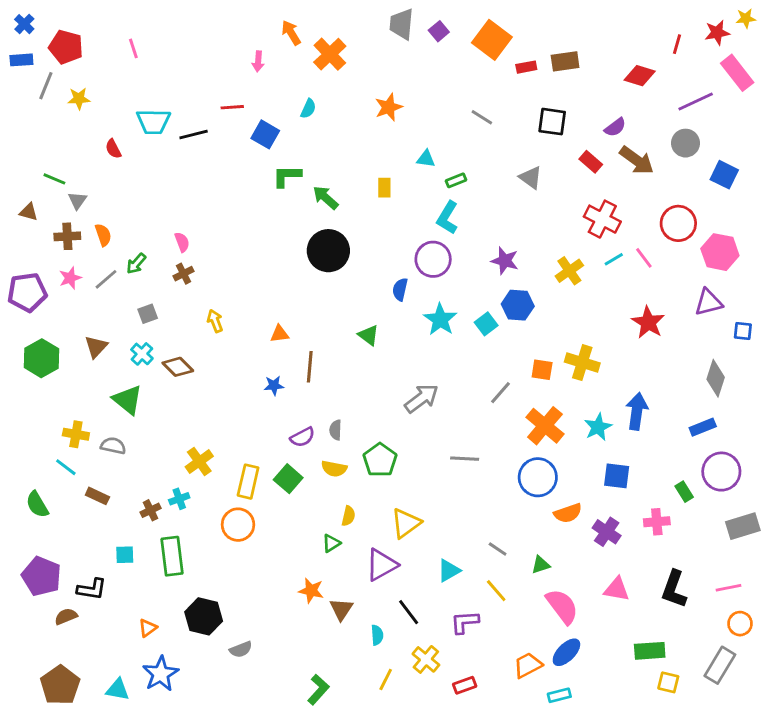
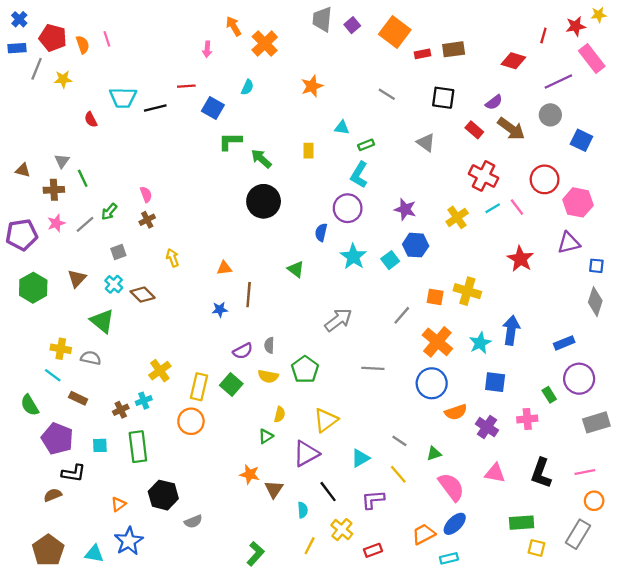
green line: (54, 179) -> (83, 178), moved, turned 42
orange semicircle: (103, 235) -> (83, 45), moved
gray diamond: (716, 378) -> (595, 302), moved
purple pentagon: (42, 576) -> (57, 439), moved

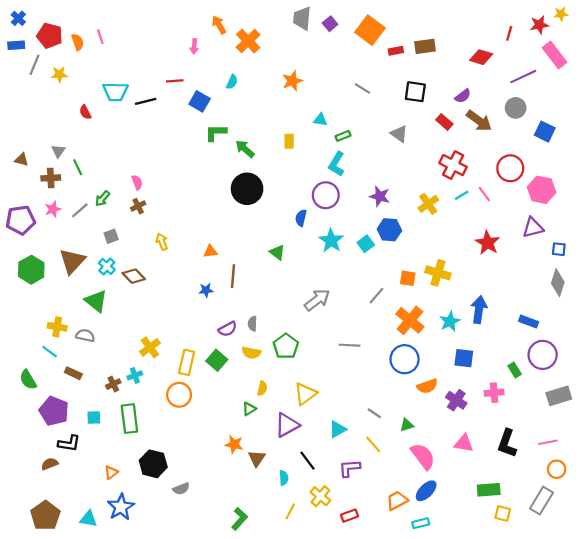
brown triangle: (77, 278) -> (72, 261), size x1.5
blue rectangle: (564, 343) -> (529, 321), turned 42

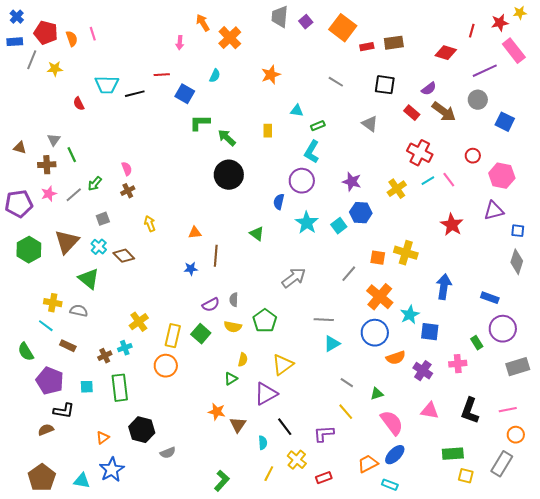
red circle: (510, 168) -> (473, 156), size x0.6
cyan star: (450, 321) -> (410, 315), moved
cyan triangle: (338, 429) -> (332, 344), moved
cyan rectangle: (421, 523) -> (390, 485), turned 35

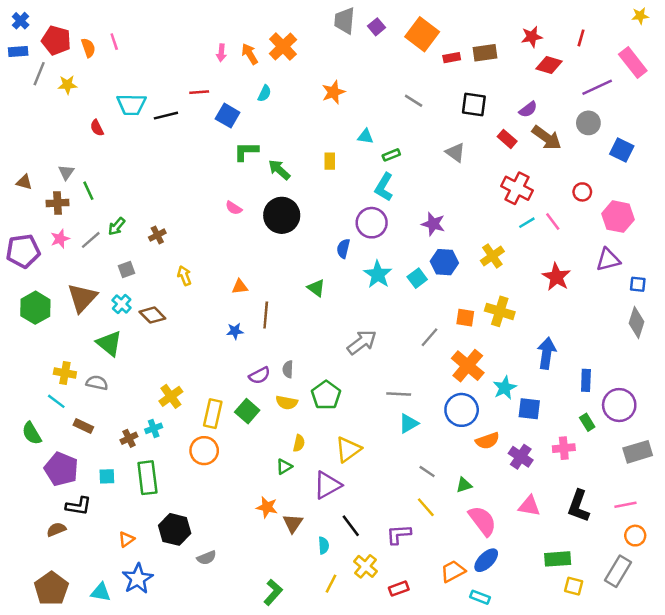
orange arrow: (203, 23) -> (250, 54), moved
red star: (500, 23) -> (532, 37), moved
pink semicircle: (127, 169) -> (234, 208), moved, turned 144
yellow cross: (397, 189) -> (492, 256), moved
blue rectangle: (490, 298) -> (586, 380), moved, turned 72

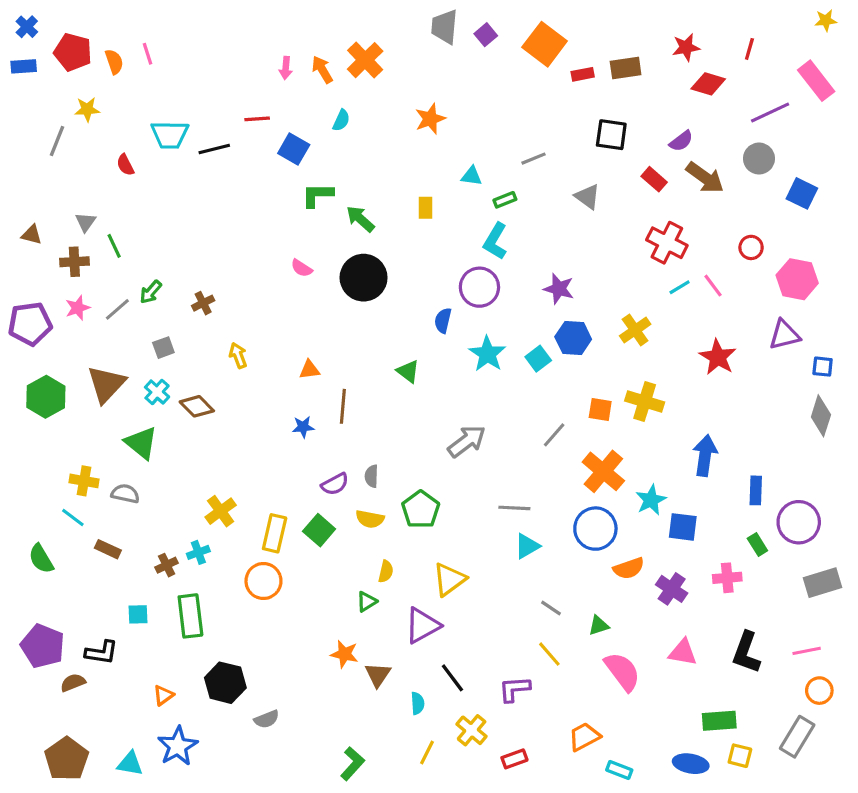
gray line: (39, 74) -> (57, 141), moved
gray line: (414, 101) -> (533, 159), moved, turned -54
purple pentagon: (61, 469) -> (43, 646), moved
blue ellipse: (486, 560) -> (691, 764), moved, turned 55

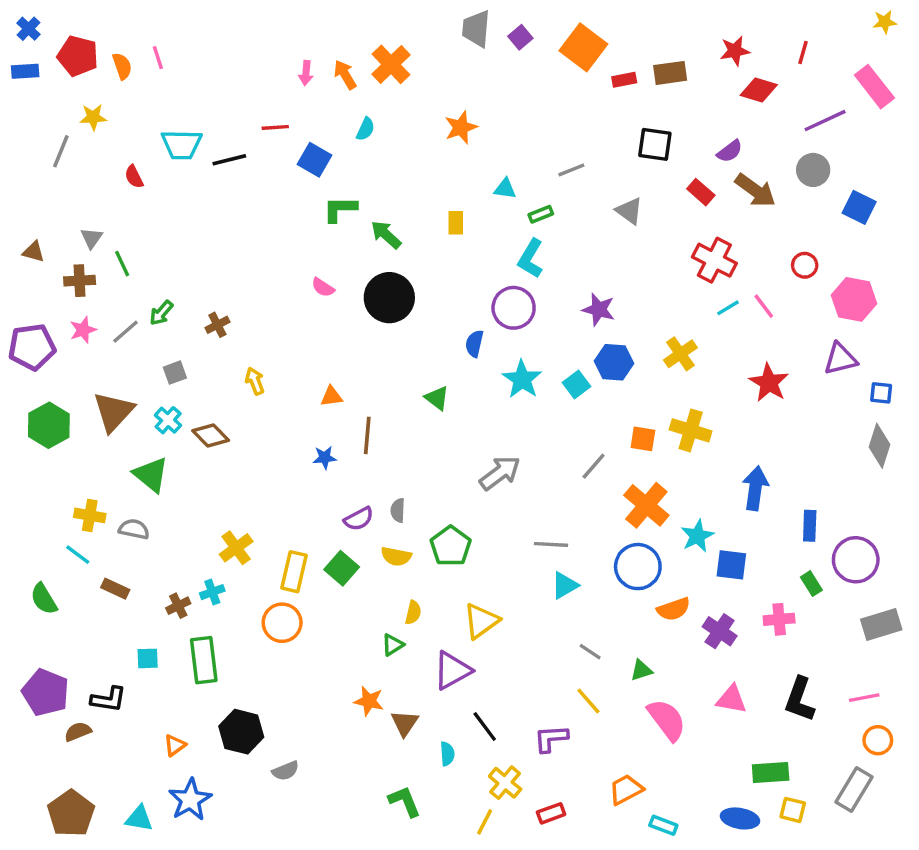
yellow line: (427, 753) -> (485, 822), moved
green L-shape: (352, 764) -> (405, 801), moved, turned -64

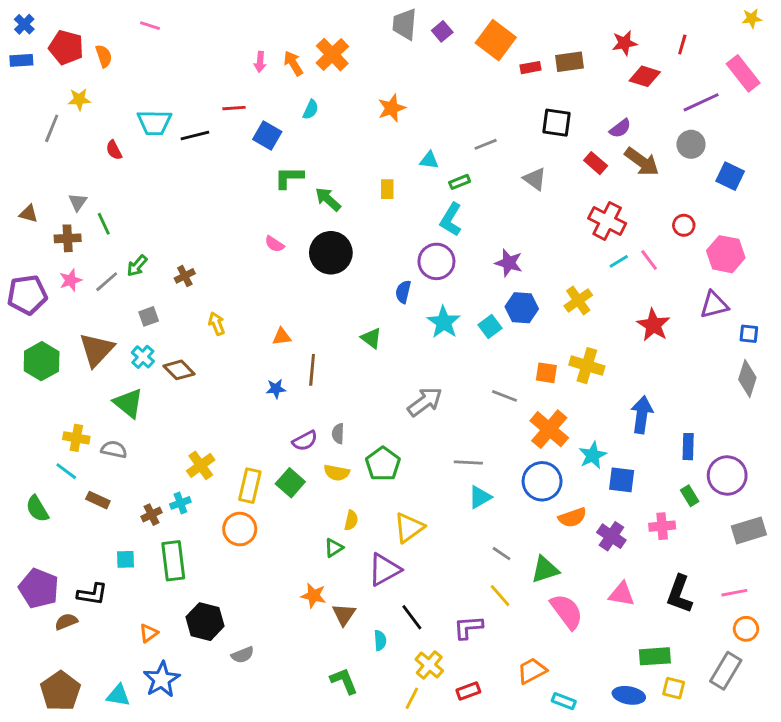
pink line: (158, 58) -> (150, 26), moved, turned -54
gray line: (594, 466) -> (504, 396), turned 70
green triangle: (641, 670) -> (545, 570), size x1.5

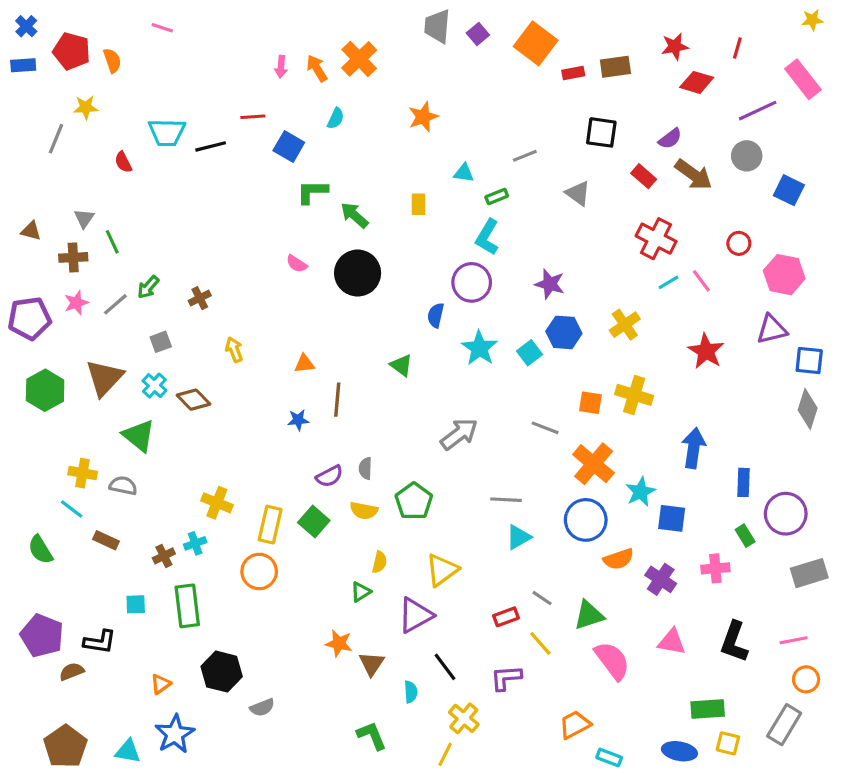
blue square: (749, 334) -> (809, 361), size x1.4
yellow cross: (201, 465) -> (217, 503), turned -32
red rectangle: (468, 691) -> (506, 617), moved

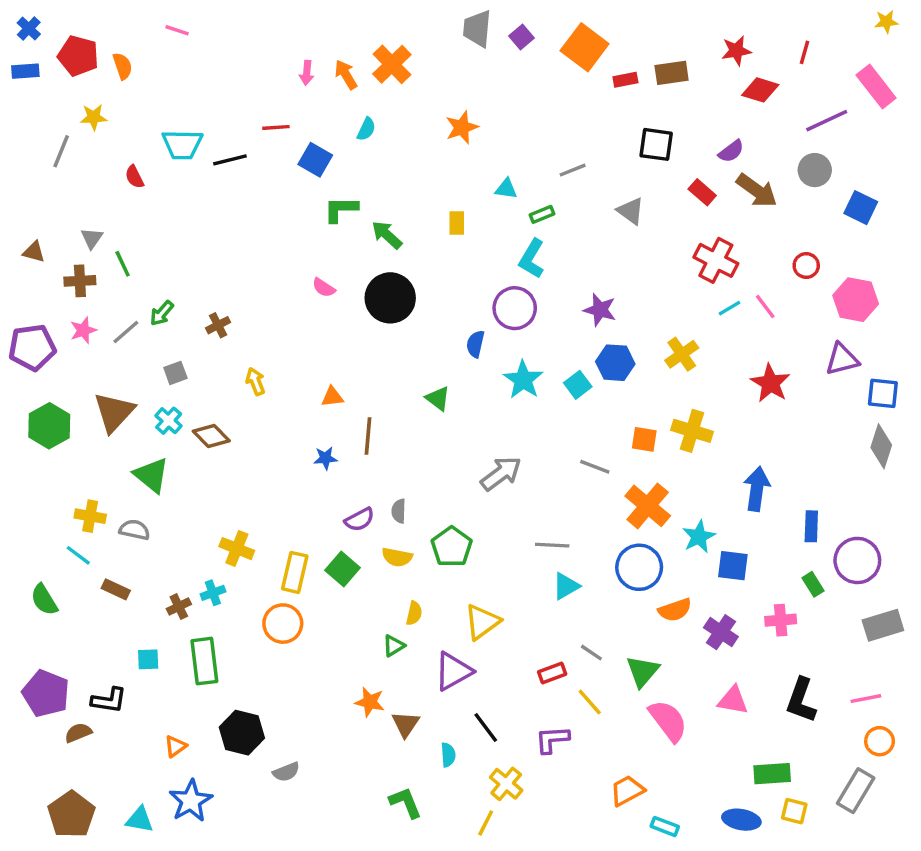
green triangle: (589, 615) -> (643, 671), turned -32

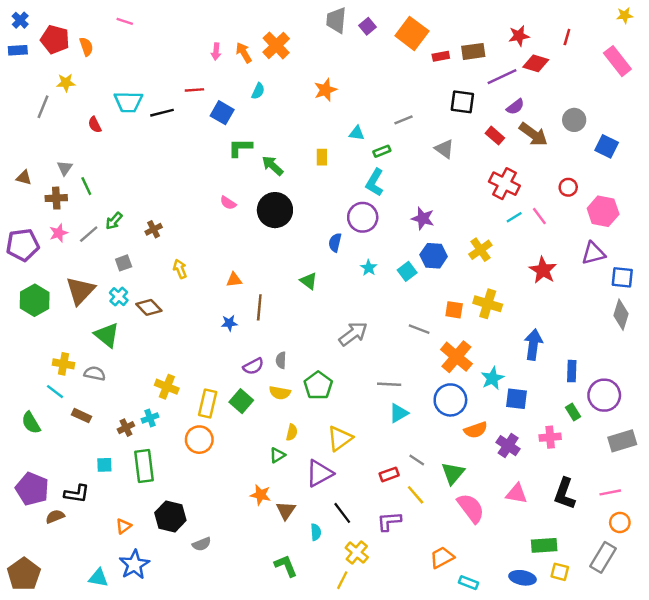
purple line: (827, 121) -> (502, 77), moved
cyan star: (523, 380) -> (369, 268), size x0.6
brown pentagon: (71, 814) -> (24, 574), moved

